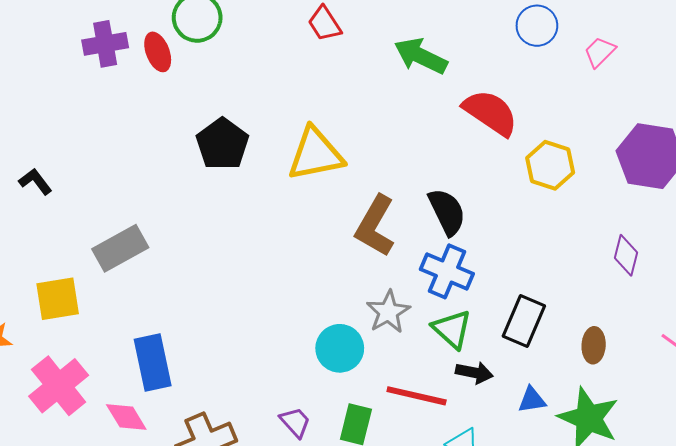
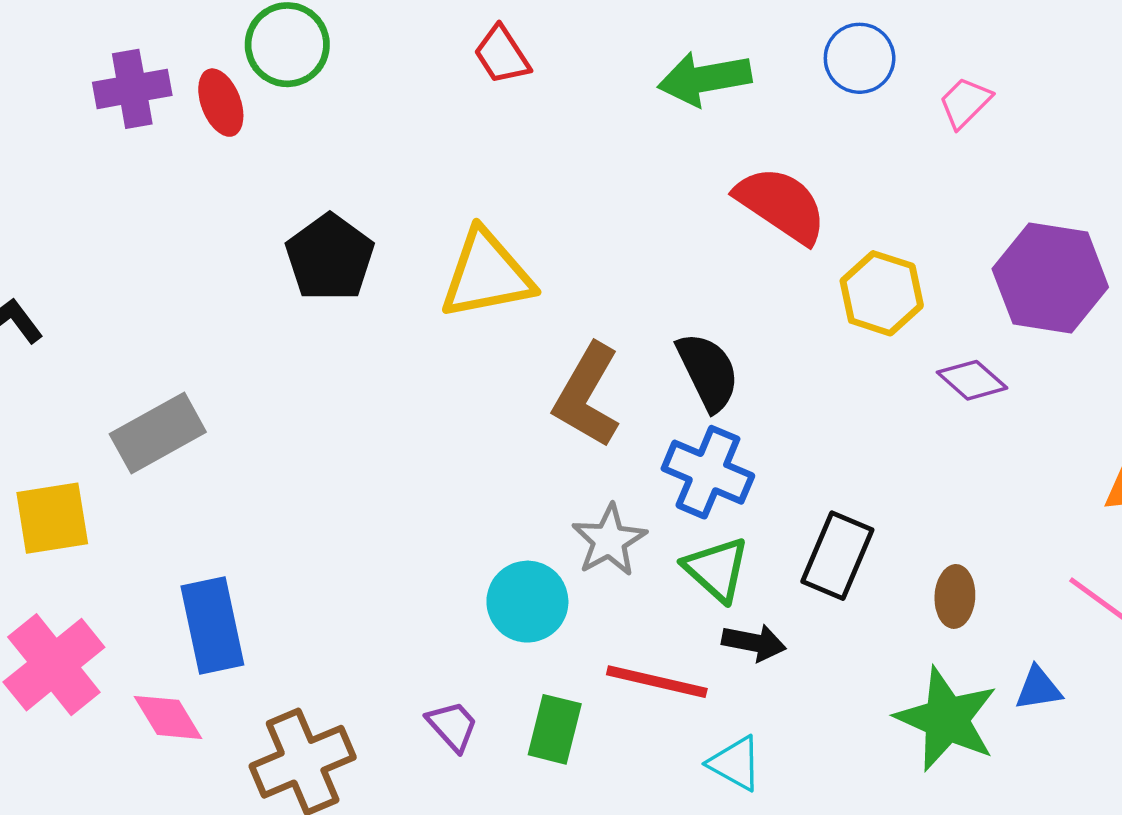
green arrow: (421, 56) -> (705, 79), moved, turned -36
purple diamond: (626, 255) -> (972, 380), moved, turned -63
blue triangle: (532, 400) -> (1038, 688), moved

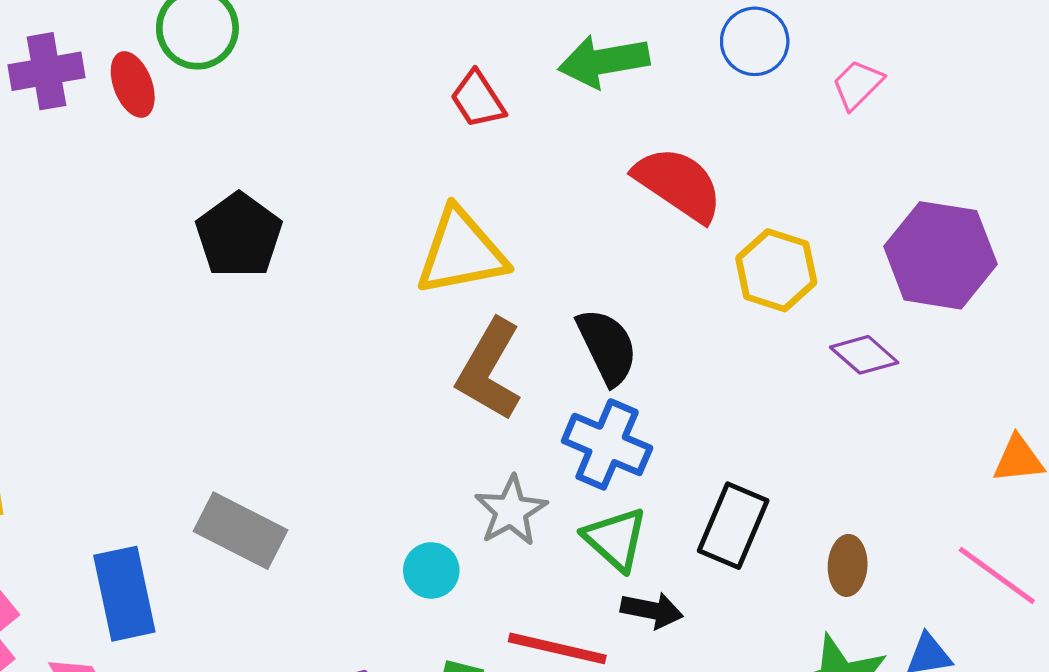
red trapezoid: (502, 55) -> (478, 99), moved
yellow triangle: (487, 275) -> (461, 252), moved
gray rectangle: (158, 433) -> (241, 531), moved, turned 56
cyan circle: (527, 602) -> (431, 570), size x0.7

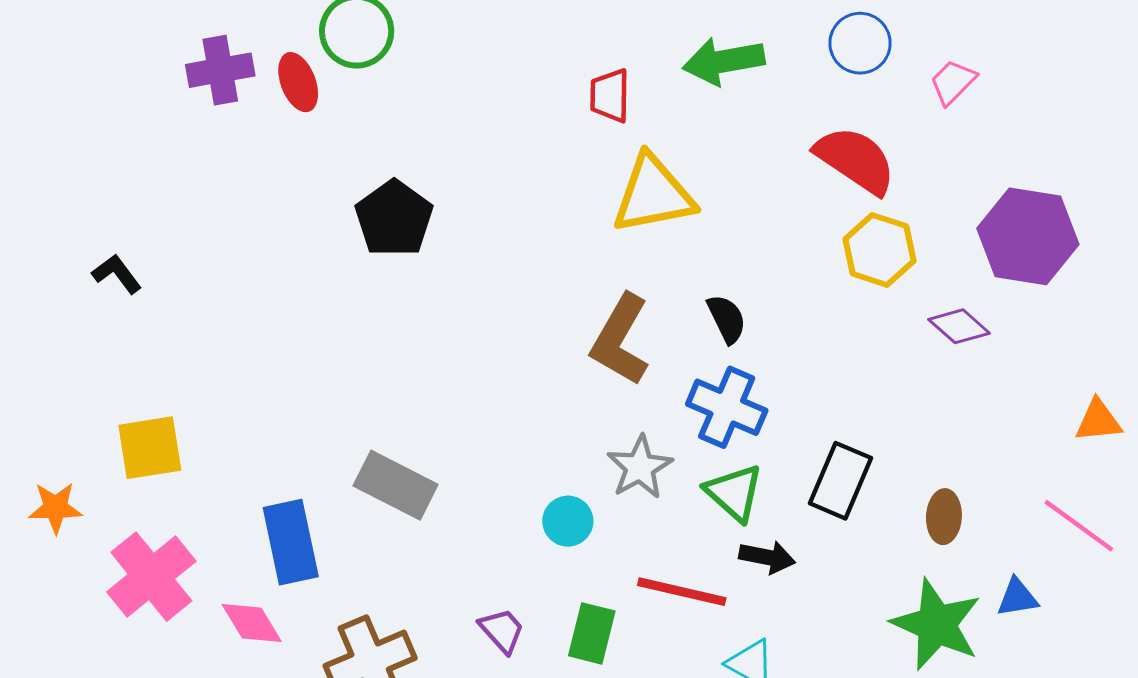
red trapezoid: (478, 99) -> (610, 96), turned 34
red semicircle: (678, 184) -> (856, 160), moved
yellow triangle: (461, 252) -> (653, 194), moved
black semicircle: (607, 347) -> (727, 319), size x0.7

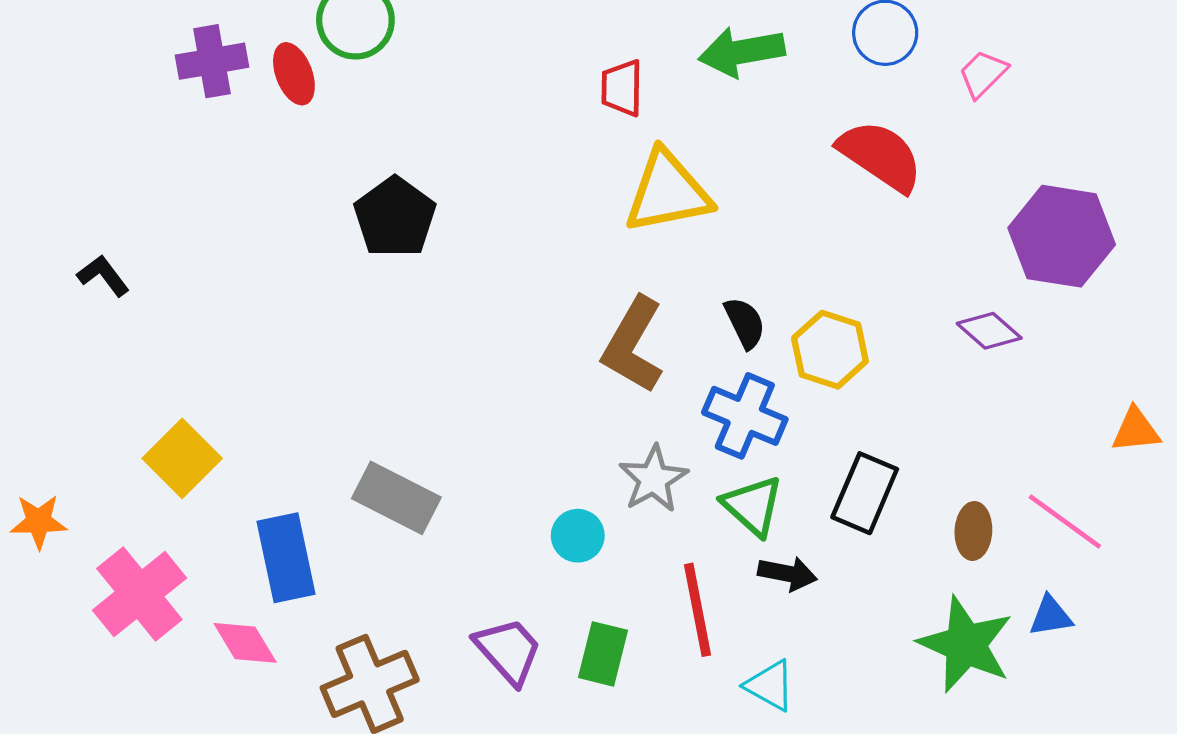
yellow hexagon: (880, 250) -> (830, 350), moved
yellow square: (150, 448) -> (182, 458), moved, turned -36
pink line: (1079, 526) -> (1065, 522), moved
red line: (682, 592) -> (698, 610), turned 66
purple trapezoid: (502, 630) -> (508, 651), size x1.4

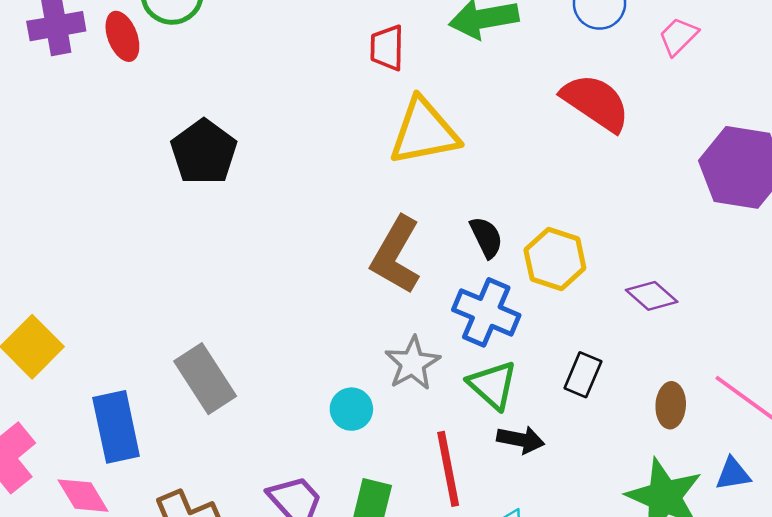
purple diamond: (989, 331) -> (652, 296), moved
black rectangle: (865, 493) -> (583, 375), size x0.7
gray rectangle: (396, 498) -> (205, 379), turned 30

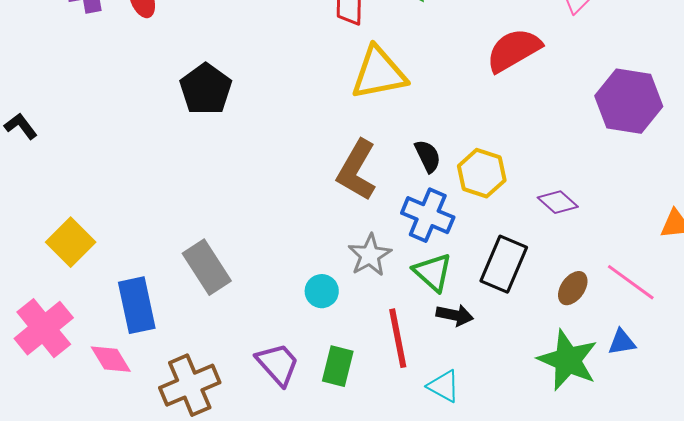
red semicircle: (596, 103) -> (514, 50), turned -64
black rectangle: (583, 375) -> (504, 264), size x1.6
brown ellipse: (671, 405) -> (573, 288), turned 32

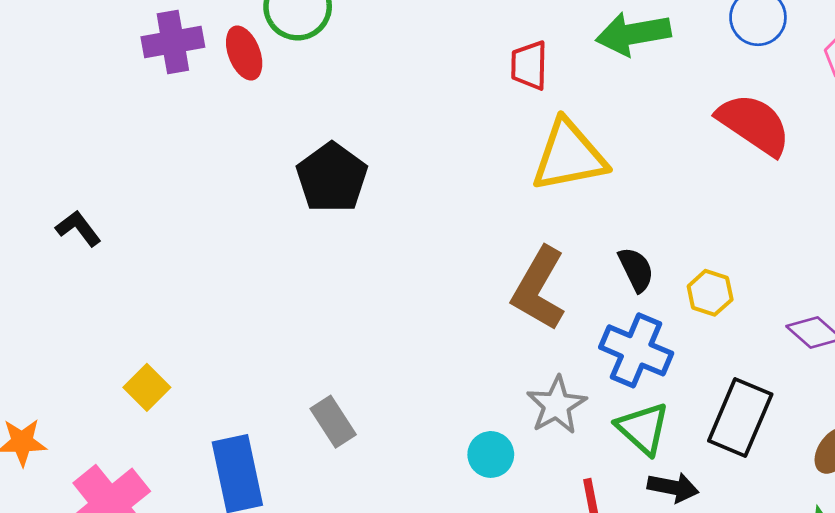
red semicircle: (514, 50) -> (754, 124), turned 64
yellow hexagon: (482, 173) -> (710, 293), size x0.7
yellow square: (71, 242) -> (147, 387), size x0.7
gray rectangle: (207, 267) -> (333, 422), size x0.7

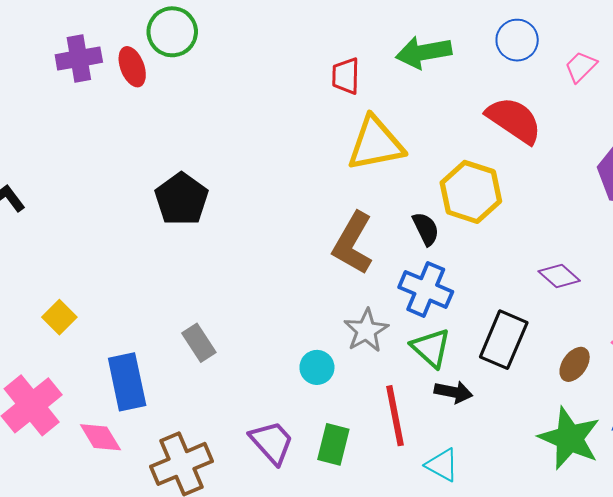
black pentagon: (332, 178) -> (181, 199), moved
yellow hexagon: (710, 293) -> (471, 192), moved, size x1.8

